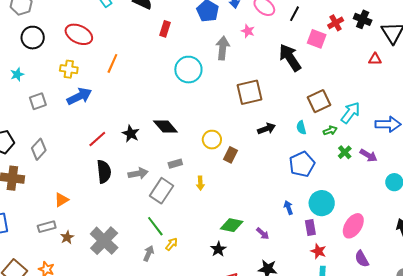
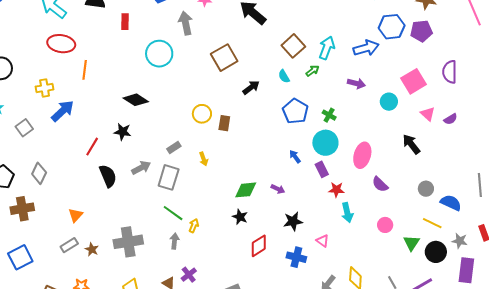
red ellipse: (79, 34) -> (61, 44), moved
black diamond: (165, 126) -> (136, 100), moved
green cross: (345, 152) -> (329, 115), moved
gray cross: (104, 241) -> (128, 242), turned -36

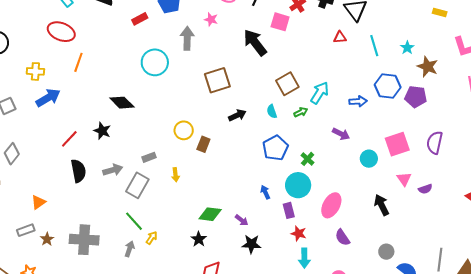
red rectangle: (125, 22) -> (140, 19), moved, turned 49
blue arrow: (366, 48) -> (358, 101), size x0.7
black star: (293, 221) -> (251, 244), moved

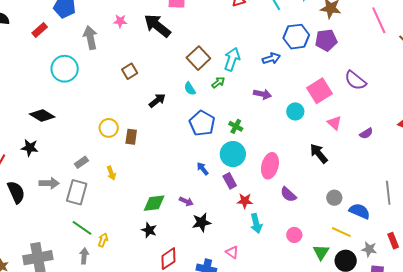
pink star: (211, 19) -> (120, 21), moved
brown square: (217, 80) -> (130, 71), size x0.6
purple semicircle: (435, 143) -> (355, 80), turned -50
gray arrow: (113, 170) -> (49, 183), turned 30
purple semicircle: (425, 189) -> (366, 133), moved

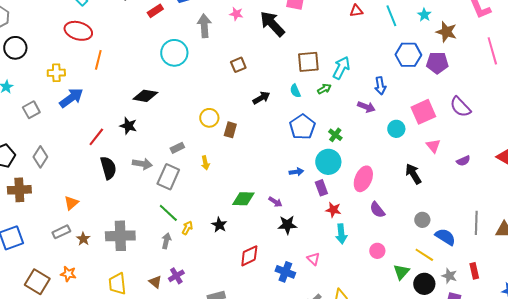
brown square: (198, 58) -> (308, 62), turned 30
blue arrow: (271, 58) -> (380, 86), moved, turned 90
black diamond: (42, 116) -> (145, 96), turned -30
blue arrow: (203, 169) -> (296, 172), turned 112
black star: (149, 230) -> (219, 225), moved

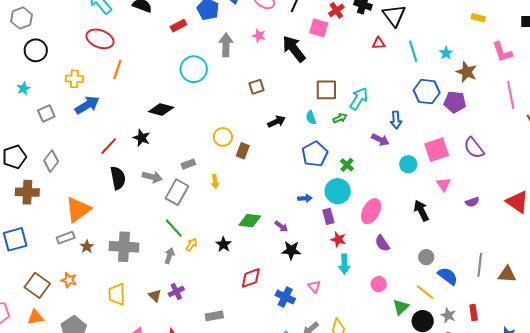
orange triangle: (71, 203) -> (78, 210), size x1.8

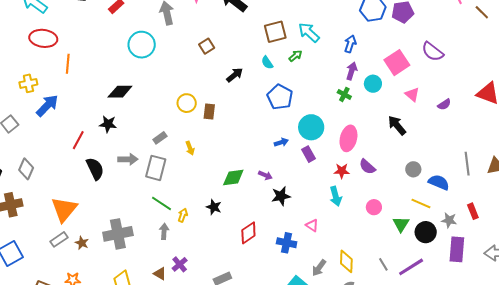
cyan arrow: (359, 99) -> (309, 32), turned -65
blue arrow: (396, 120) -> (350, 44), turned -144
purple arrow: (380, 140) -> (352, 71), moved, turned -84
green cross: (347, 165) -> (344, 94), moved
red star: (338, 239) -> (342, 171), moved

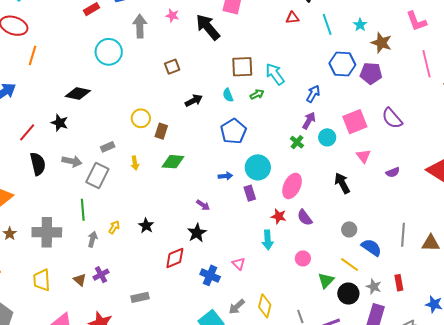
green diamond: (233, 178) -> (173, 162), moved
black star: (281, 196) -> (197, 233), moved, turned -30
green line: (162, 203) -> (83, 210), moved, turned 40

